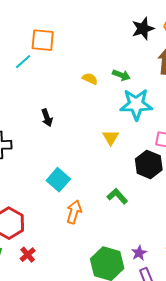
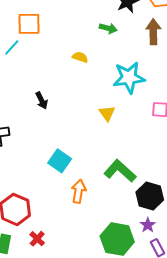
green arrow: (121, 75) -> (108, 28), moved
black hexagon: (149, 164) -> (150, 196), moved
green L-shape: (117, 196) -> (120, 171), size x1.5

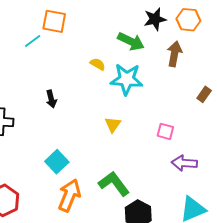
green arrow: (108, 28) -> (131, 41), size x1.5
cyan star: (129, 78) -> (127, 79), moved
orange arrow: (79, 191) -> (69, 195), size x1.4

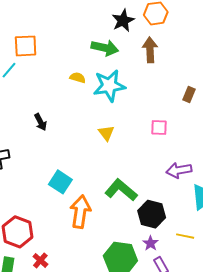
brown rectangle: (204, 94) -> (189, 94), moved
purple arrow: (184, 163) -> (179, 170), moved

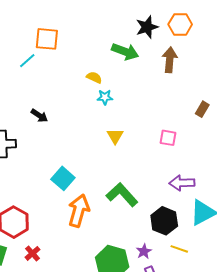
cyan star: (109, 86) -> (105, 97), moved, size x0.5
black arrow: (40, 122) -> (39, 116), moved, turned -36
black hexagon: (152, 214) -> (164, 221), moved

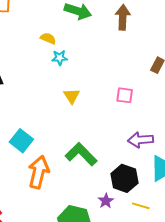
purple star: (144, 251) -> (106, 201), moved

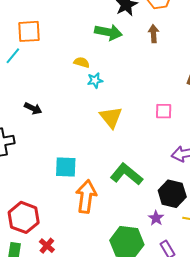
brown arrow: (123, 17) -> (154, 34), size x0.7
yellow triangle: (72, 96) -> (111, 117), size x1.4
cyan square: (21, 141) -> (66, 167), turned -30

